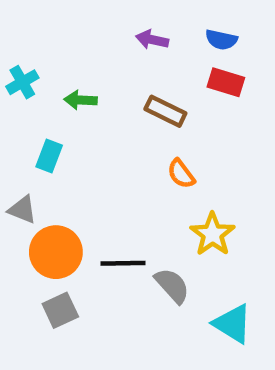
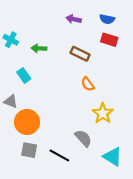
cyan cross: (22, 82) -> (11, 40), turned -32
cyan rectangle: (49, 156) -> (24, 75), turned -56
black line: (123, 263) -> (59, 156), moved, turned 30
gray square: (60, 310) -> (29, 150), turned 35

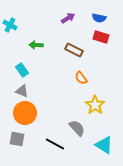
purple arrow: (74, 19) -> (68, 18), turned 136
cyan cross: (11, 40) -> (10, 25), moved
gray triangle: (11, 101) -> (22, 91), moved
gray square: (29, 150) -> (17, 139), moved

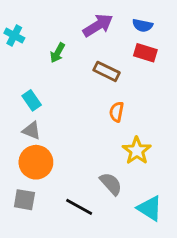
purple arrow: (68, 18) -> (98, 25), size x1.5
green arrow: (36, 45) -> (58, 53), moved, turned -64
orange semicircle: (81, 78) -> (117, 112), turned 48

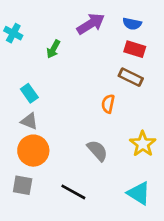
brown rectangle: (107, 71) -> (131, 77), moved
yellow star: (137, 151) -> (143, 144), moved
gray semicircle: (111, 184) -> (97, 151), moved

